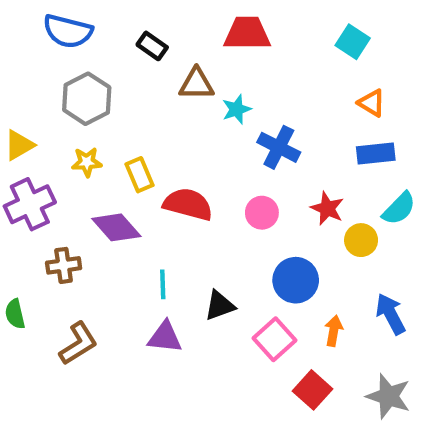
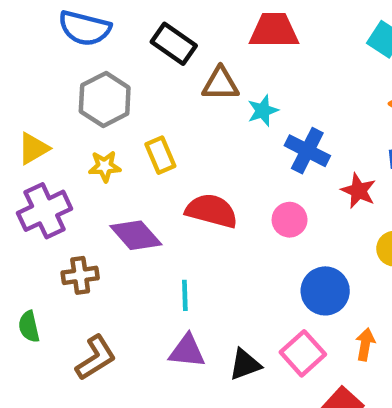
black rectangle: (152, 46) -> (174, 44), size x1.4
yellow rectangle: (140, 175) -> (160, 155), moved
red star: (327, 208) -> (359, 191), moved
black triangle: (220, 306) -> (245, 364), moved

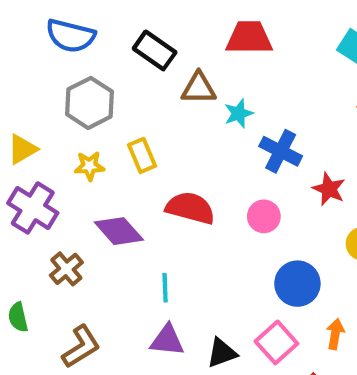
purple cross: (45, 211) -> (33, 208), turned -33
brown cross: (80, 275) -> (66, 269), turned -32

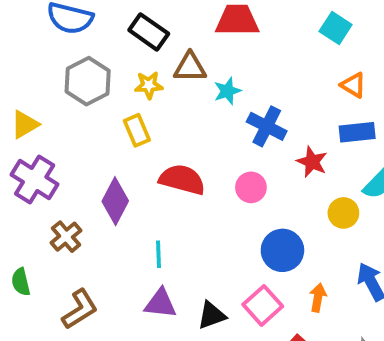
yellow star: (89, 166) -> (149, 85), moved
purple diamond: (119, 231) -> (115, 201), turned 69

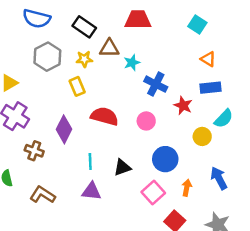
brown cross: (66, 237) -> (34, 151), turned -30
brown L-shape: (80, 309) -> (43, 195), turned -115
black triangle: (212, 315) -> (122, 167), moved

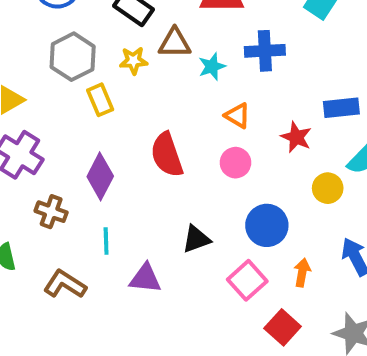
orange triangle: (208, 59) -> (237, 116), moved
blue cross: (156, 84) -> (265, 51), moved, turned -30
yellow rectangle: (77, 86) -> (100, 100), moved
red semicircle: (104, 116) -> (167, 155), turned -124
cyan line: (90, 161) -> (106, 241), moved

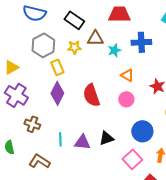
purple diamond: (100, 176) -> (57, 93), moved
purple triangle: (145, 278) -> (82, 142), moved

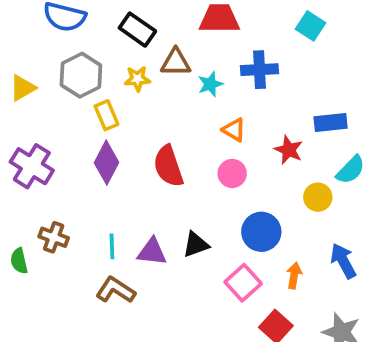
yellow triangle: (11, 67) -> (23, 88), moved
brown cross: (32, 124) -> (54, 237), moved
brown L-shape: (39, 161) -> (116, 290), moved

